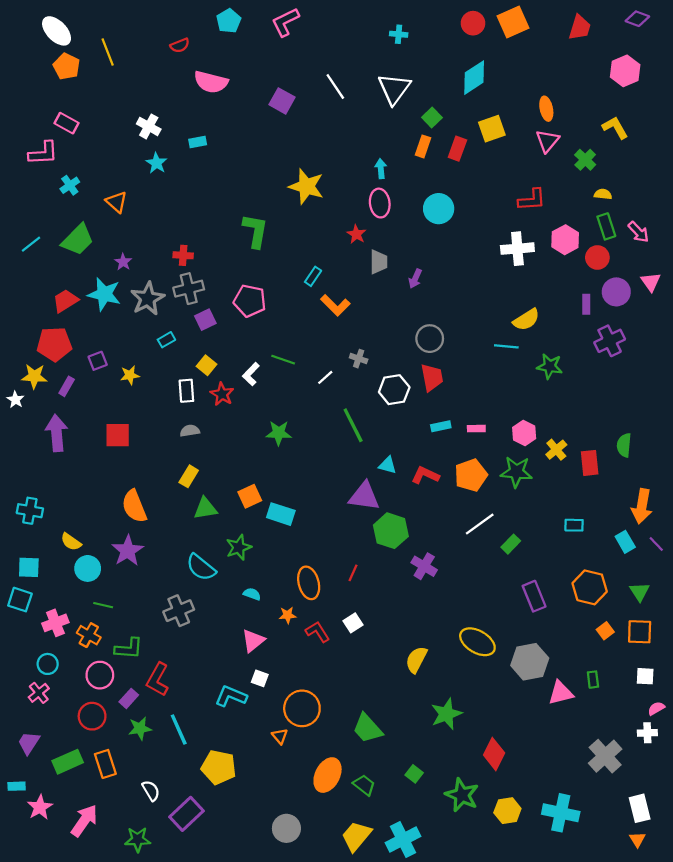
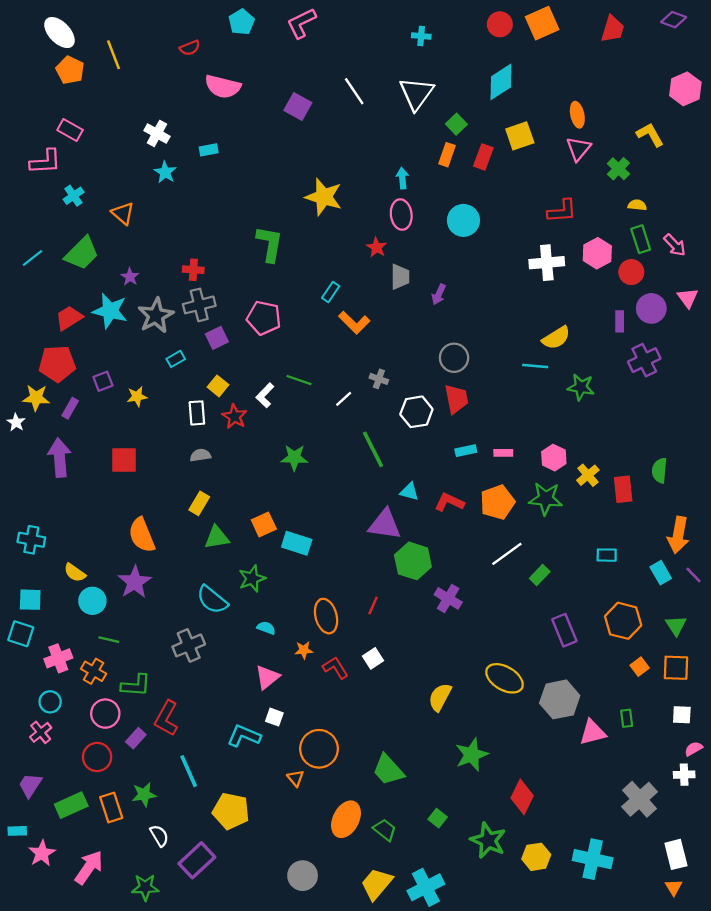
pink hexagon: (625, 71) -> (685, 89), moved
green star: (140, 728) -> (144, 795), moved

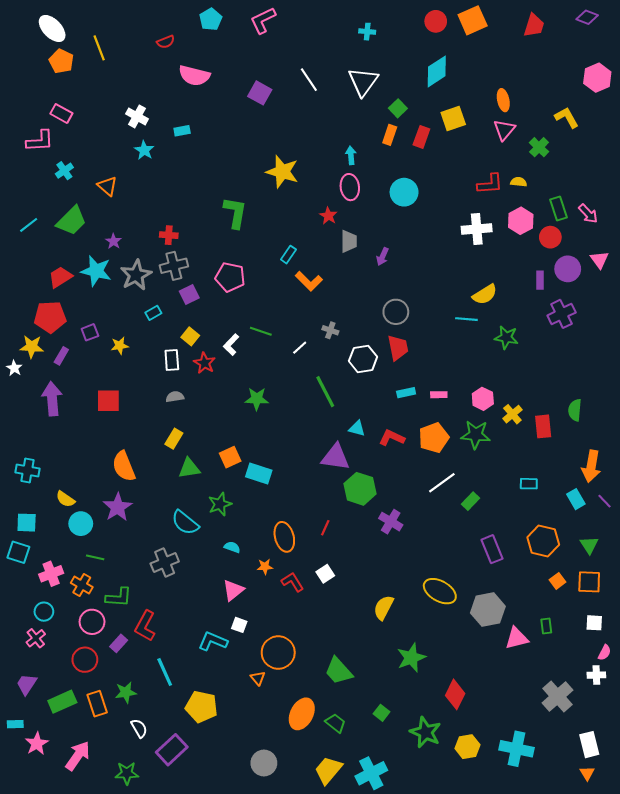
yellow semicircle: (637, 205) -> (519, 182), moved
pink semicircle: (694, 749) -> (605, 653), turned 147

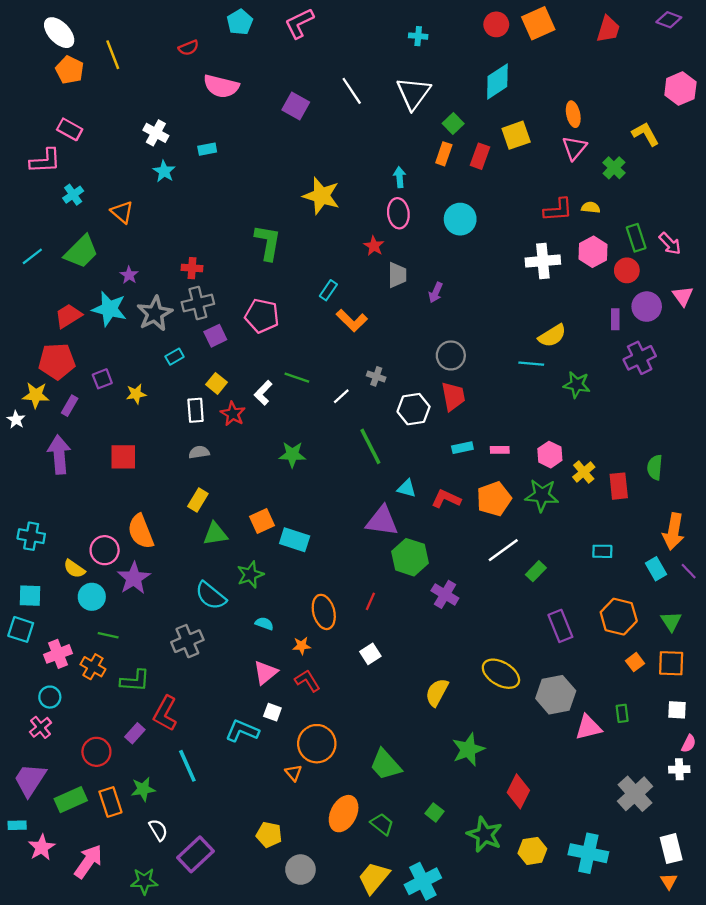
red L-shape: (293, 582) -> (307, 681), moved
pink circle: (92, 622) -> (105, 550), moved
purple trapezoid: (27, 684) -> (30, 780), size x1.4
yellow pentagon: (201, 707) -> (269, 835), moved, size x0.7

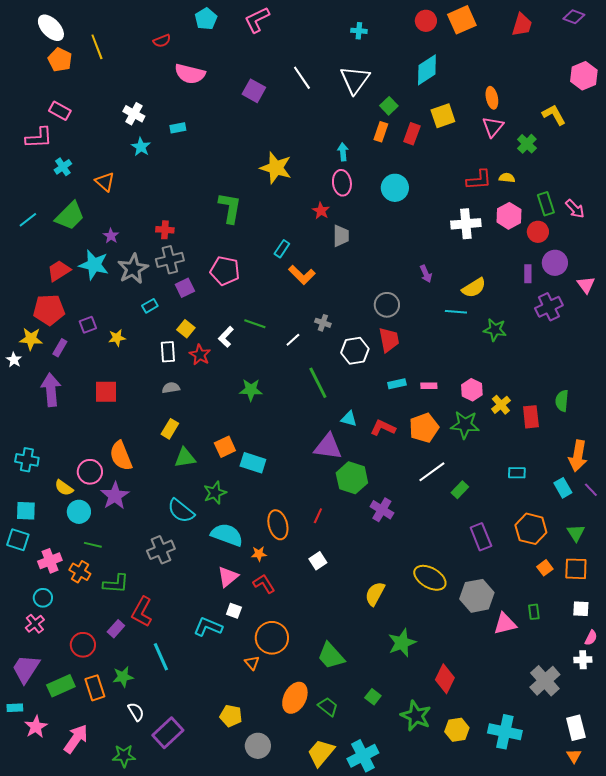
purple arrow: (436, 293) -> (426, 274), moved, turned -48
pink triangle: (683, 296) -> (586, 285), moved
cyan semicircle: (264, 624) -> (227, 535), size x2.0

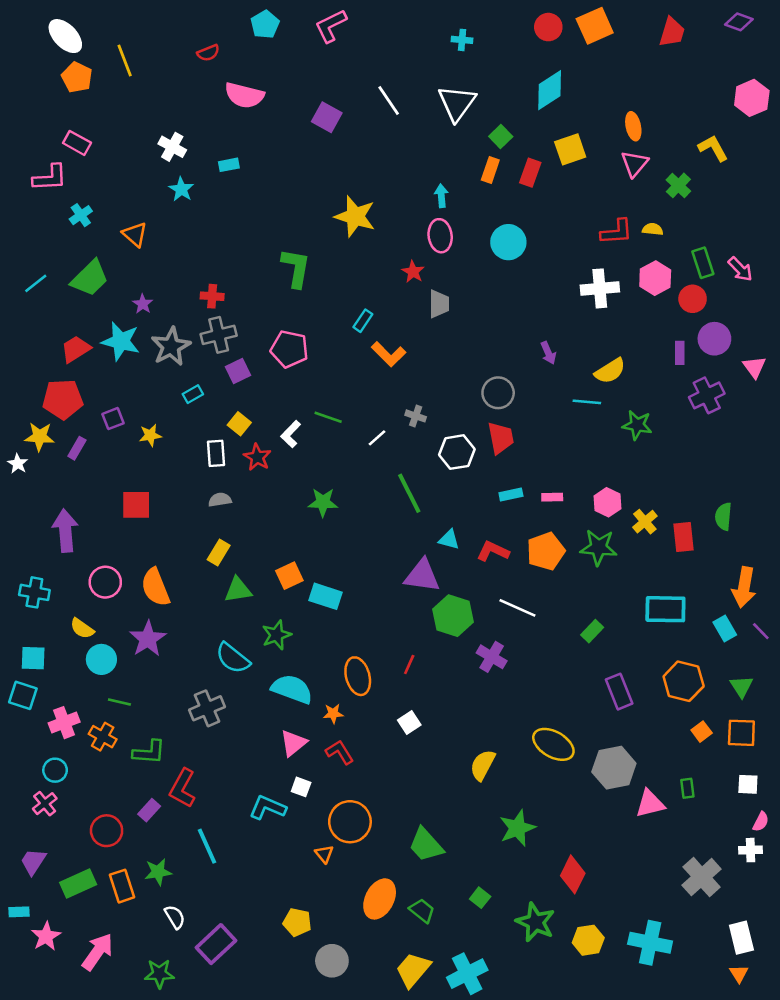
purple arrow: (51, 390) -> (65, 531), moved
pink circle: (90, 472) -> (105, 582), moved
white line: (432, 472) -> (517, 608), moved, turned 60
cyan rectangle: (517, 473) -> (665, 609), size x1.8
purple trapezoid: (26, 669) -> (33, 862), size x0.7

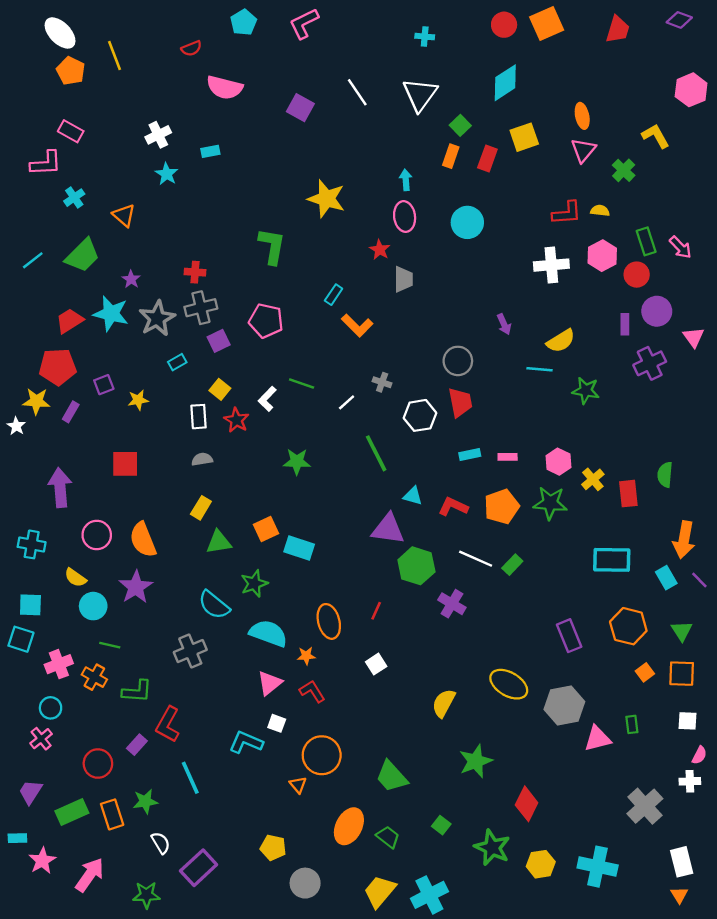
white cross: (172, 147) -> (158, 135), turned 35
green rectangle: (592, 631) -> (512, 565), moved

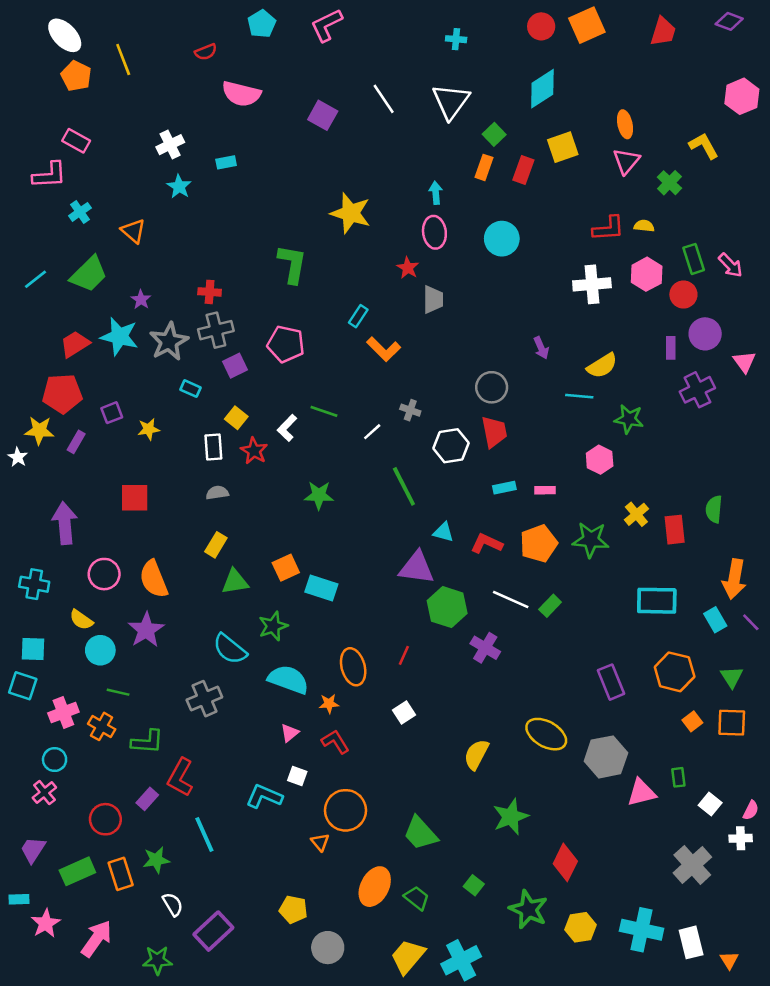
cyan rectangle: (177, 362) -> (190, 389), turned 54
pink hexagon: (558, 462) -> (600, 460), moved
pink triangle: (270, 683) -> (290, 733), size x0.7
white square: (688, 721) -> (710, 804), moved, turned 36
white rectangle: (682, 862) -> (691, 942), moved

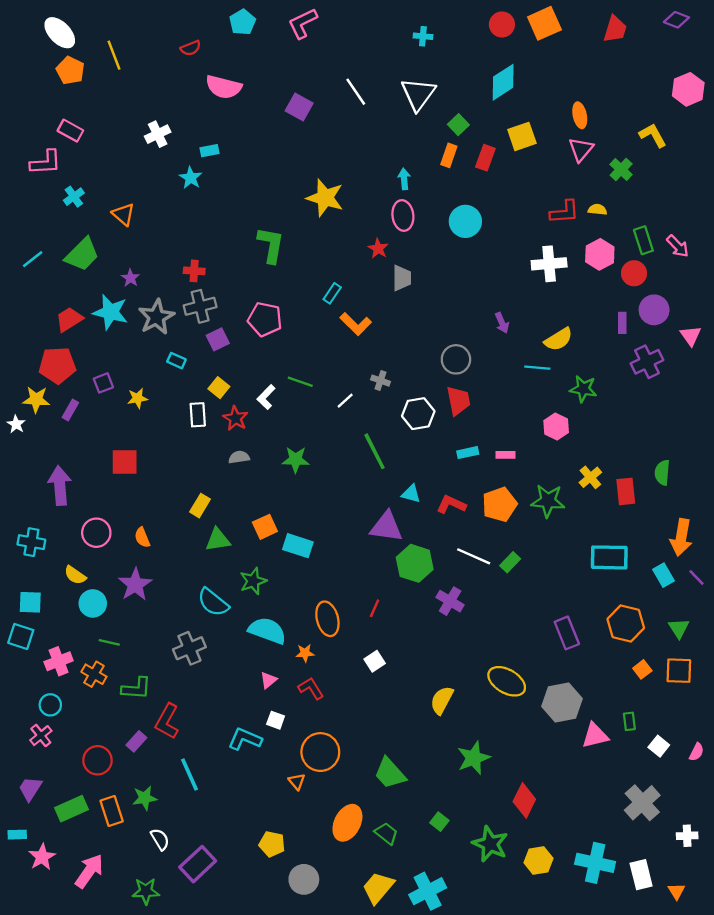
cyan star: (179, 187) -> (191, 178), moved
gray semicircle: (217, 493) -> (239, 457), moved
orange semicircle: (154, 579) -> (142, 537), size x0.6
white cross: (741, 838) -> (687, 836), moved

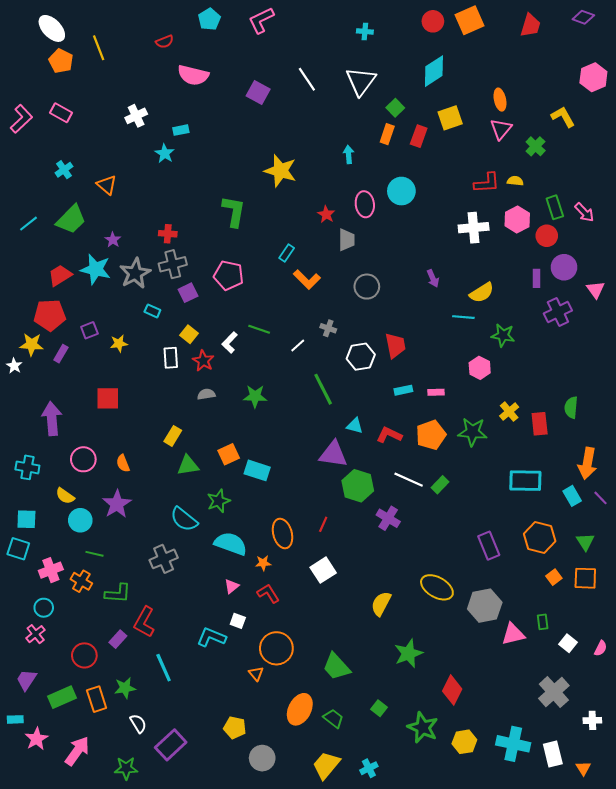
pink L-shape: (46, 162) -> (21, 119), moved, turned -40
pink ellipse: (403, 215) -> (365, 204), moved
gray circle: (456, 359) -> (367, 287), moved
white square: (375, 661) -> (323, 570), size x1.4
cyan cross: (428, 891) -> (369, 768), size x0.6

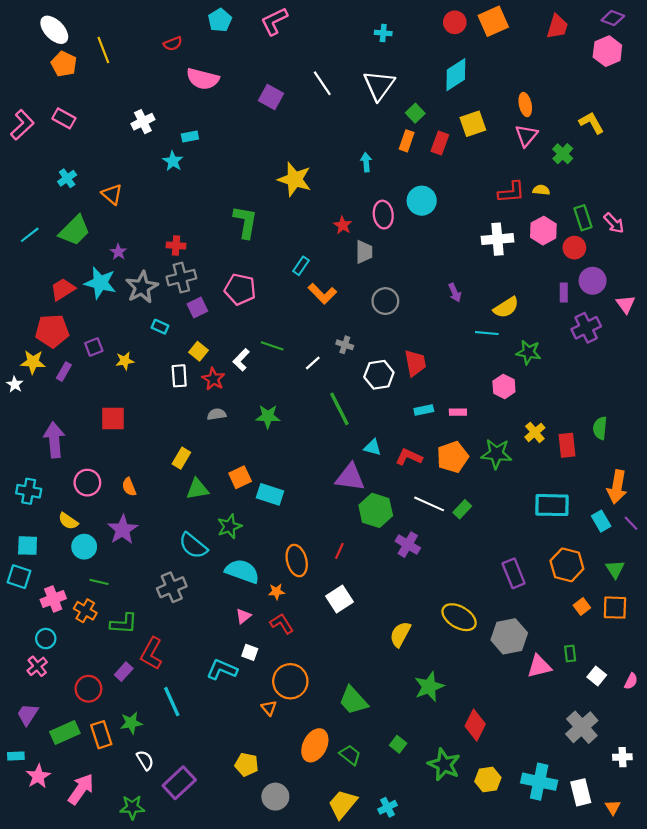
pink hexagon: (593, 77) -> (607, 51), moved

